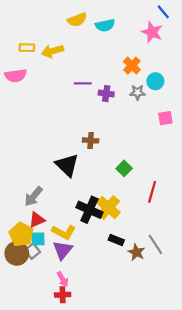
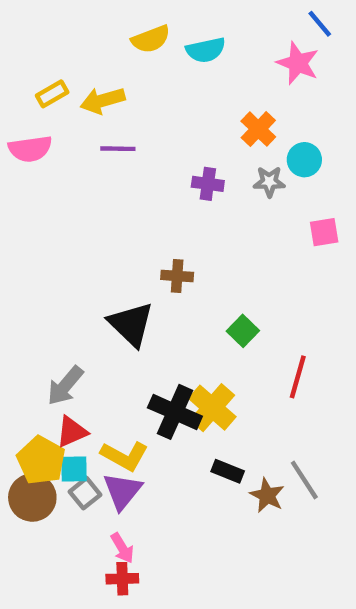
yellow rectangle: (27, 48) -> (52, 94), turned -32
purple line: (83, 83) -> (118, 149), moved
gray square: (32, 251) -> (85, 493), moved

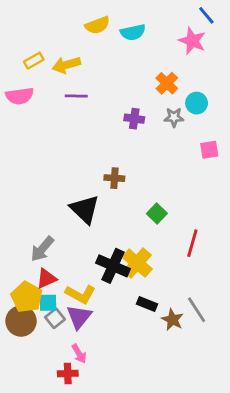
red cross: (122, 579) -> (68, 373), moved

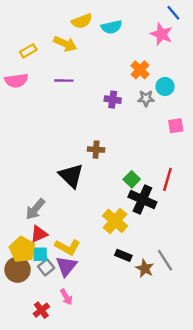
yellow arrow: (66, 65) -> (65, 44), moved, turned -140
red line: (192, 243) -> (167, 179), moved
black cross: (113, 266) -> (142, 199), moved
red cross: (68, 373) -> (41, 310), moved, turned -35

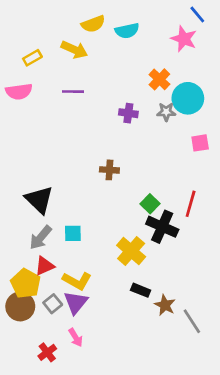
cyan circle: (165, 86) -> (188, 98), size x1.5
black triangle: (71, 176) -> (39, 200), moved
cyan square: (40, 254) -> (73, 233), moved
gray line: (165, 260) -> (192, 321), moved

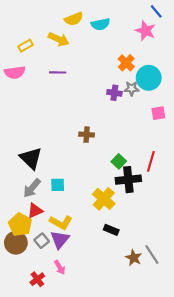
purple cross: (128, 113) -> (114, 93), moved
black cross: (162, 227) -> (128, 180), turned -30
brown star: (165, 305) -> (134, 258), moved

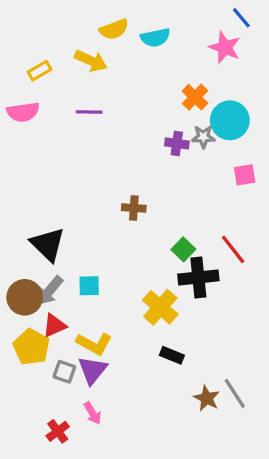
red line: (151, 161) -> (233, 249), turned -54
gray square: (42, 241) -> (64, 372), turned -32
brown circle: (16, 243) -> (25, 297), moved

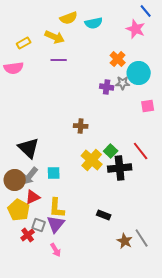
purple line: (89, 112) -> (59, 60), moved
yellow cross: (160, 307) -> (92, 160), moved
yellow L-shape: (94, 344) -> (57, 208), turned 65
red cross: (58, 431) -> (28, 235), moved

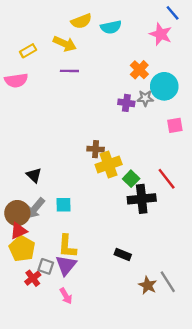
black triangle: (29, 148) -> (34, 175), size x0.6
yellow cross: (92, 160) -> (109, 164), moved, turned 30
red triangle: (33, 197) -> (19, 231), moved

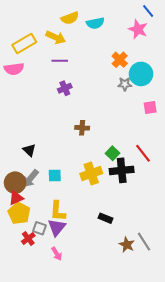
yellow rectangle: (28, 51) -> (24, 43), size x1.6
purple cross: (126, 103) -> (65, 88), moved, turned -32
yellow cross: (109, 164) -> (91, 174), moved

